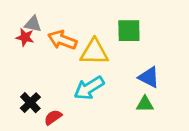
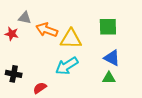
green square: (129, 31) -> (108, 27), moved
red star: (25, 37) -> (12, 34), moved
black cross: (30, 103) -> (14, 74), moved, turned -35

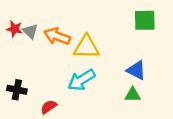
gray triangle: (25, 18) -> (30, 31), moved, turned 32
green square: (108, 27) -> (145, 20), moved
red star: (12, 34) -> (14, 29), moved

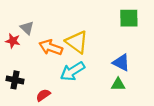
red star: (14, 29) -> (13, 41), moved
orange arrow: (57, 36) -> (51, 47), moved
yellow triangle: (86, 47) -> (77, 42), turned 35

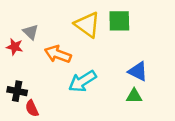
green square: (129, 18) -> (119, 21), moved
yellow triangle: (77, 42) -> (87, 25), moved
red semicircle: (43, 95) -> (32, 108), moved, turned -80

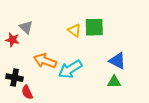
green square: (119, 21) -> (94, 27), moved
yellow triangle: (87, 25) -> (74, 30), moved, size x0.6
orange arrow: (58, 54) -> (45, 61), moved

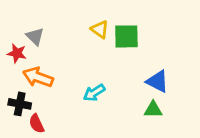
yellow triangle: (74, 30) -> (100, 29), moved
orange arrow: (45, 61) -> (38, 77), moved
cyan arrow: (70, 69) -> (94, 93), size x0.7

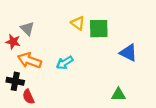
blue triangle: (157, 81) -> (128, 53), moved
cyan arrow: (94, 93) -> (65, 63), moved
green triangle: (153, 110) -> (118, 94), moved

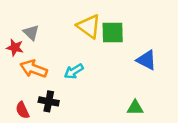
yellow triangle: (78, 23) -> (89, 26), size x1.5
black cross: (15, 81) -> (49, 101), moved
red semicircle: (28, 97) -> (22, 110), moved

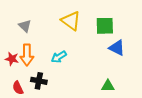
green square: (113, 32) -> (105, 26), moved
red star: (15, 48) -> (12, 59), moved
orange arrow: (34, 69) -> (27, 55), turned -110

